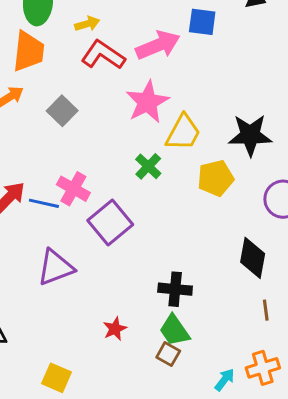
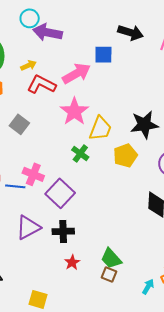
black cross: (175, 289) -> (63, 231), moved

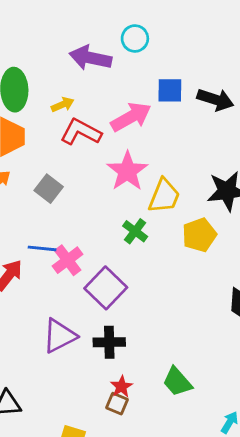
cyan circle: (30, 18) -> (135, 38), moved
black arrow: (131, 33) -> (215, 100), moved
pink cross: (33, 174) -> (68, 260), turned 30
blue line: (15, 186) -> (42, 248), moved
brown square: (109, 275) -> (117, 404), moved

